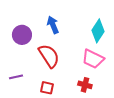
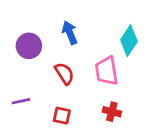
red semicircle: (49, 56) -> (64, 74), size x0.7
pink trapezoid: (93, 59) -> (107, 71), moved, turned 55

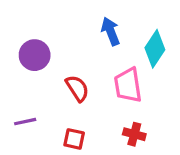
blue arrow: (70, 33) -> (111, 31), moved

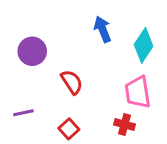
pink trapezoid: (128, 85) -> (138, 92), moved
red square: (74, 139) -> (69, 129), turned 36

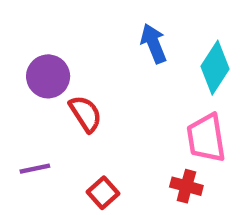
red semicircle: (72, 82) -> (85, 114), moved

